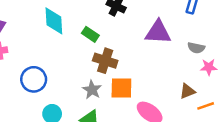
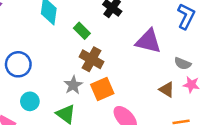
orange square: (121, 88) -> (102, 89), turned -35
brown triangle: (187, 91) -> (167, 90), moved, turned 42

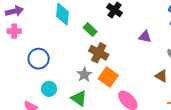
purple triangle: (148, 41) -> (145, 37), size x0.6
orange square: (102, 89) -> (108, 77), turned -30

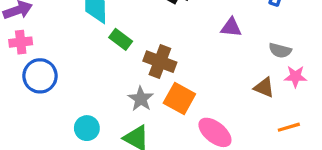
green rectangle: (90, 30) -> (121, 39), moved
blue circle: (39, 59) -> (40, 76), moved

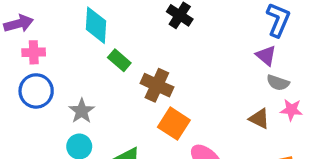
purple triangle: (231, 27) -> (266, 56), moved, turned 30
pink cross: (21, 42) -> (34, 52), moved
gray star: (141, 99) -> (82, 111), moved

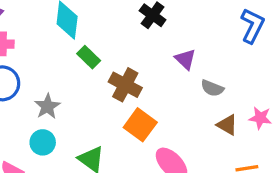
purple triangle: (266, 56) -> (185, 59), moved
gray semicircle: (278, 83) -> (212, 88), moved

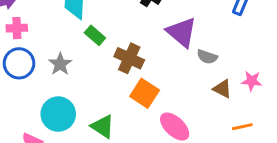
purple triangle: (185, 59) -> (182, 32), size x1.6
gray star: (47, 106) -> (60, 64), moved
cyan circle: (43, 142) -> (58, 114), size x1.5

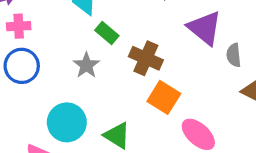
gray semicircle: (207, 57) -> (234, 55), turned 66
gray star: (60, 64) -> (86, 65), moved

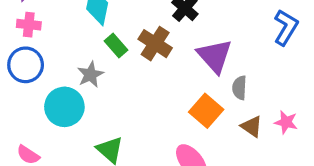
brown cross: (146, 58) -> (155, 44), moved
orange square: (164, 97) -> (206, 111), moved
cyan circle: (67, 122) -> (64, 107), moved

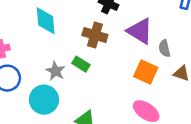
green rectangle: (116, 45) -> (81, 64), moved

